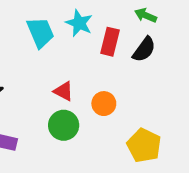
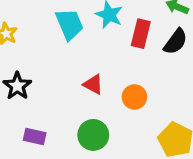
green circle: (64, 125) -> (93, 135), moved

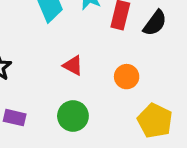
orange circle: (134, 97) -> (127, 77), moved

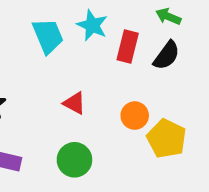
yellow pentagon: (155, 121) -> (167, 139), moved

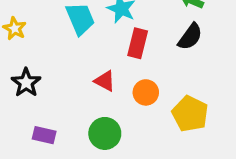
red rectangle: (128, 47) -> (138, 43), moved
orange circle: (135, 116) -> (146, 92), moved

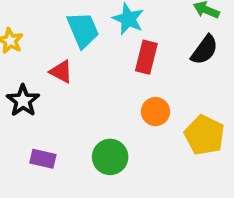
red triangle: (105, 81) -> (61, 72), moved

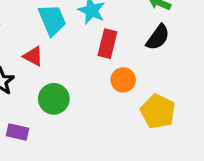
orange circle: (155, 112) -> (123, 80), moved
green circle: (110, 157) -> (54, 99), moved

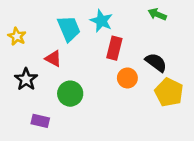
black semicircle: (158, 37) -> (156, 62), moved, turned -90
yellow pentagon: (158, 111) -> (169, 92), moved

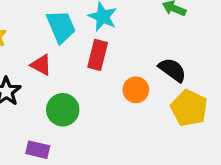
red rectangle: (114, 48) -> (98, 55), moved
purple rectangle: (40, 121) -> (38, 150), moved

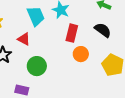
red rectangle: (98, 55) -> (72, 33), moved
black semicircle: (172, 70) -> (103, 30), moved

